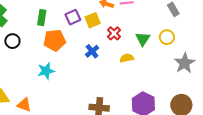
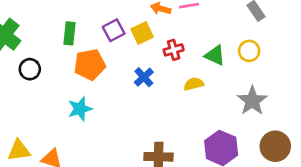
red cross: (114, 33) -> (174, 50), turned 32
green triangle: (143, 39) -> (215, 55), turned -35
gray star: (185, 63) -> (252, 101), moved

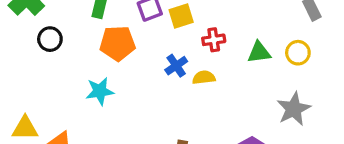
green triangle: (215, 55) -> (259, 52), turned -40
yellow semicircle: (194, 84) -> (204, 77), moved

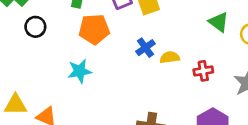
red cross: (214, 40) -> (203, 71), moved
green triangle: (259, 52) -> (219, 22), moved, turned 45

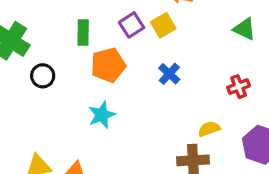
yellow semicircle: (170, 57) -> (209, 129), moved

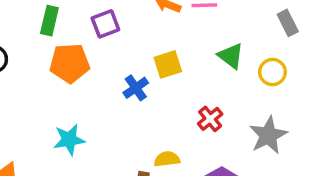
yellow square: (163, 25) -> (168, 64), moved
red cross: (239, 87) -> (210, 119), turned -30
cyan star: (102, 115) -> (69, 140), moved

